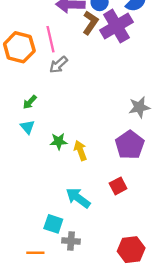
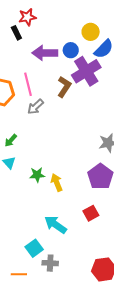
brown L-shape: (90, 23) -> (64, 87), moved
cyan square: (53, 224) -> (34, 248), turned 36

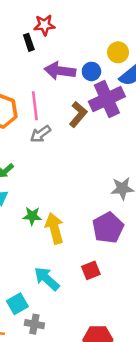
yellow arrow: (57, 182) -> (55, 228), size x1.4

